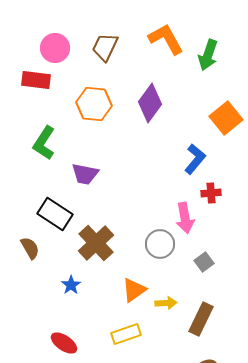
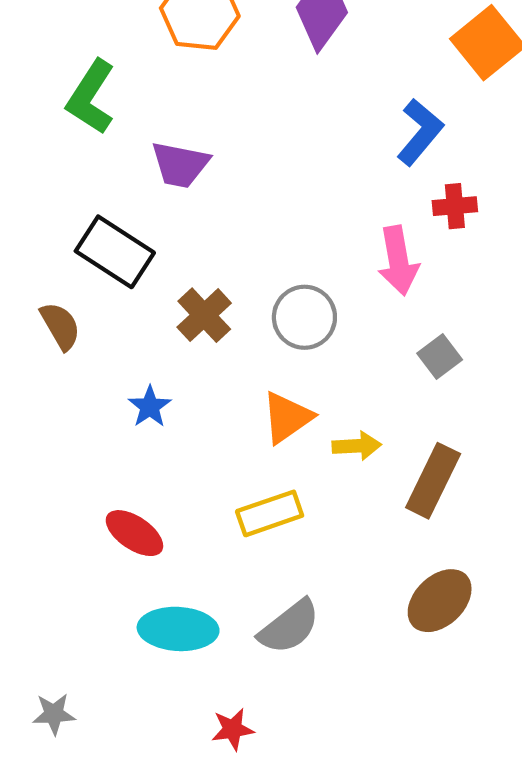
brown cross: (96, 243) -> (204, 315), size x0.7
gray circle: (160, 244) -> (304, 317), moved

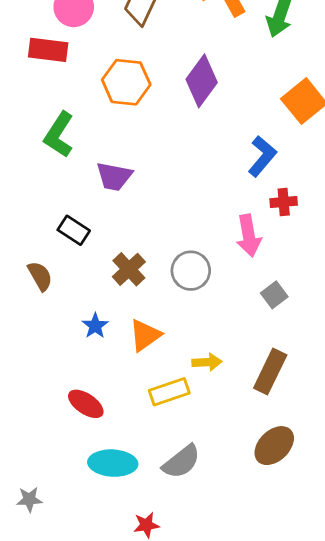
black rectangle: (115, 252) -> (74, 230), size x0.7
orange triangle: (287, 418) -> (145, 335), moved
yellow arrow: (357, 446) -> (207, 362), moved
gray star: (54, 714) -> (29, 499), moved

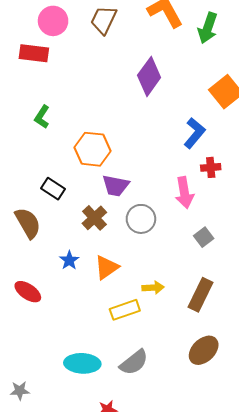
orange hexagon: (126, 82) -> (92, 149), moved
green L-shape: (59, 135) -> (42, 117), size x0.7
purple trapezoid: (114, 176) -> (116, 186), moved
brown semicircle: (40, 276) -> (28, 223), size x1.4
red ellipse: (86, 404) -> (28, 292), moved

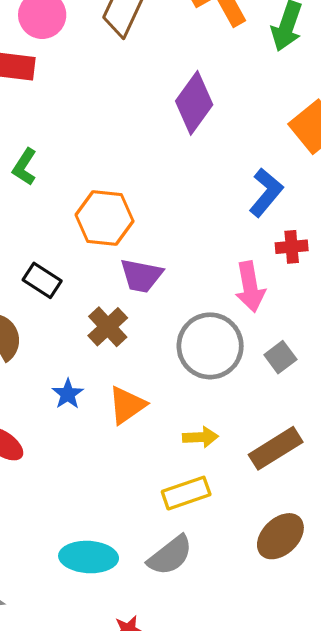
gray circle: (141, 219) -> (210, 346), moved, size x1.4
brown rectangle: (201, 295) -> (276, 448), turned 32
yellow rectangle: (125, 310) -> (186, 493), moved

